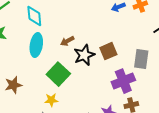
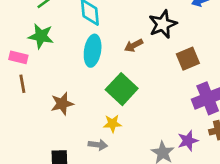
black star: (84, 55) -> (163, 24), moved

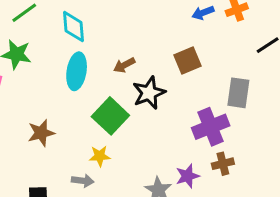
black star: (163, 24) -> (149, 93), moved
brown square: (188, 59) -> (187, 60), moved

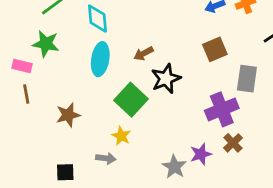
brown square: (187, 60) -> (215, 49), moved
yellow star: (100, 156) -> (121, 136), turned 30
brown cross: (223, 164) -> (233, 143), turned -30

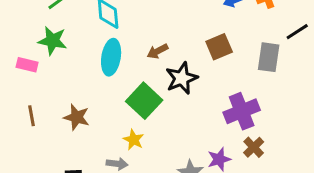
brown square: (215, 49) -> (219, 47), moved
gray rectangle: (247, 79) -> (269, 57), moved
brown line: (26, 94) -> (32, 116), moved
brown star: (68, 115) -> (77, 117), turned 30

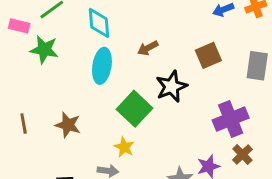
brown arrow: (158, 51) -> (148, 48), moved
pink rectangle: (27, 65) -> (19, 26), moved

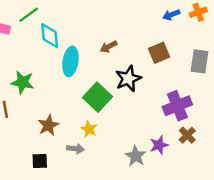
cyan diamond: (99, 23) -> (50, 36), moved
green star: (44, 50) -> (23, 82), moved
brown star: (68, 125) -> (48, 125), moved, turned 30

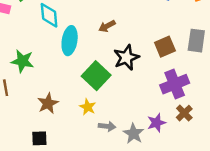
brown square: (159, 53) -> (165, 47), moved
gray arrow: (75, 149) -> (107, 126), moved

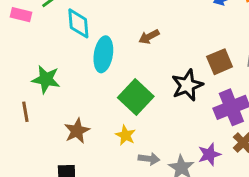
black star: (126, 57) -> (187, 85), moved

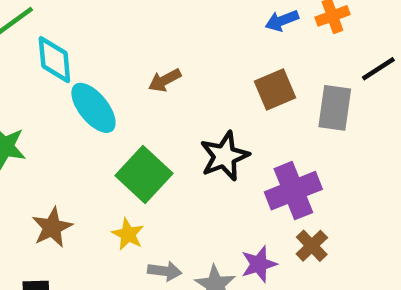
cyan ellipse: (103, 54) -> (93, 108), turned -48
brown square: (220, 62) -> (275, 89), moved

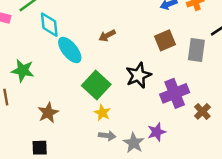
yellow star: (128, 234) -> (102, 113), moved
brown cross: (312, 246) -> (202, 111), moved

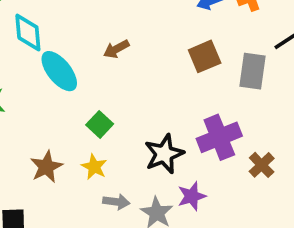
black star: (138, 75) -> (164, 154), moved
green square: (96, 85) -> (100, 124), size x0.6
brown star: (48, 113) -> (46, 167), moved
yellow star: (102, 113) -> (94, 167), moved

